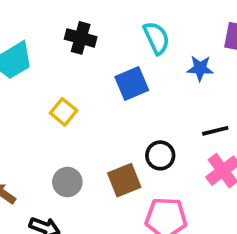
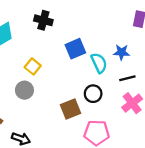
cyan semicircle: (156, 38) -> (99, 63), moved
blue star: (200, 68) -> (121, 52), moved
gray circle: (67, 182) -> (24, 90), moved

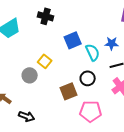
yellow square: (33, 66) -> (45, 61), moved

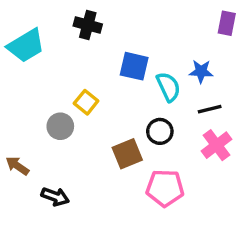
blue square: (73, 40) -> (134, 66), turned 36

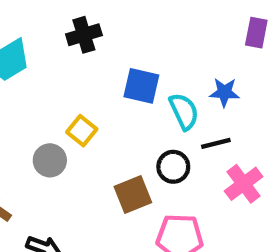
black cross: (88, 25) -> (84, 35), turned -32
black line: (210, 109) -> (216, 143), moved

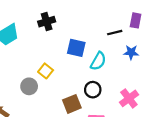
blue star: (224, 92) -> (131, 52), moved
cyan semicircle: (184, 111) -> (98, 61), turned 54
black line: (216, 143) -> (115, 33), moved

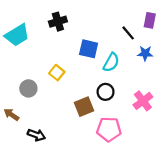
black line: (115, 33) -> (128, 33), turned 64
gray circle: (29, 86) -> (28, 88), moved

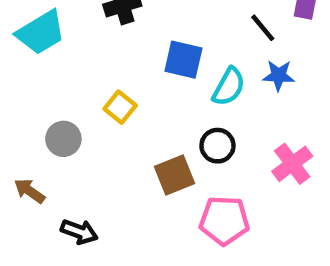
blue star: (145, 53) -> (279, 75), moved

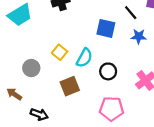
blue square: (183, 60) -> (106, 28), moved
cyan semicircle: (229, 87) -> (84, 58), moved
brown square: (174, 175) -> (70, 86), moved

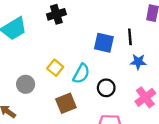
black line: (131, 13) -> (130, 37), moved, turned 35
blue star: (139, 36) -> (138, 62), moved

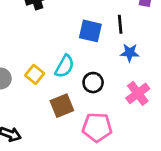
yellow square: (55, 68) -> (35, 74), moved
brown square: (66, 103) -> (62, 106), moved

